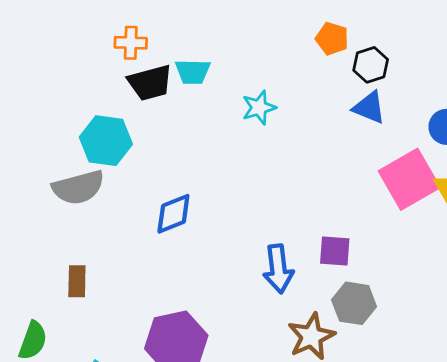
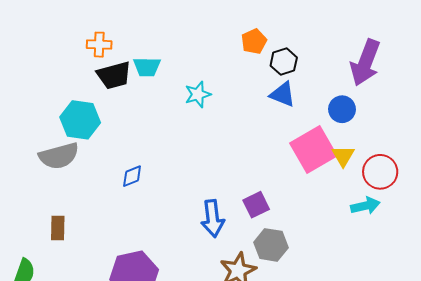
orange pentagon: (332, 39) -> (254, 41), turned 30
blue diamond: (173, 214) -> (132, 176), size x0.7
purple square: (335, 251) -> (256, 205), turned -30

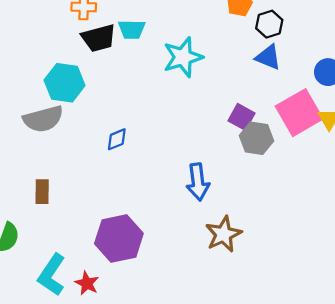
cyan star: (198, 94) -> (183, 57), size x1.5
purple square: (256, 205) -> (242, 117), moved, turned -35
gray hexagon: (271, 245) -> (256, 138), moved

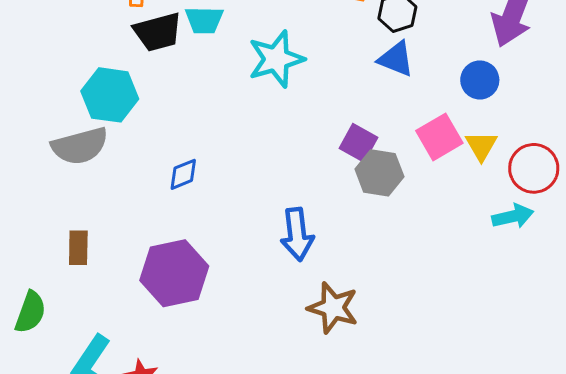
pink square: (299, 113) -> (439, 137), size x0.7
brown star: (223, 234) -> (333, 308), turned -30
purple hexagon: (119, 238) -> (174, 273), moved

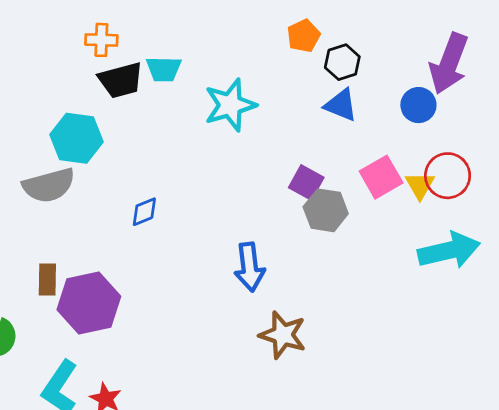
blue circle: (480, 80) -> (418, 105), moved
red circle: (534, 168) -> (448, 176), moved
cyan arrow: (513, 216) -> (449, 250), size x1.6
purple hexagon: (174, 273) -> (89, 303), moved

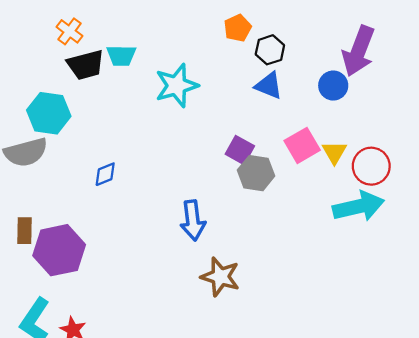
orange cross: (101, 40) -> (69, 31), turned 35
red circle: (448, 176) -> (371, 166), moved

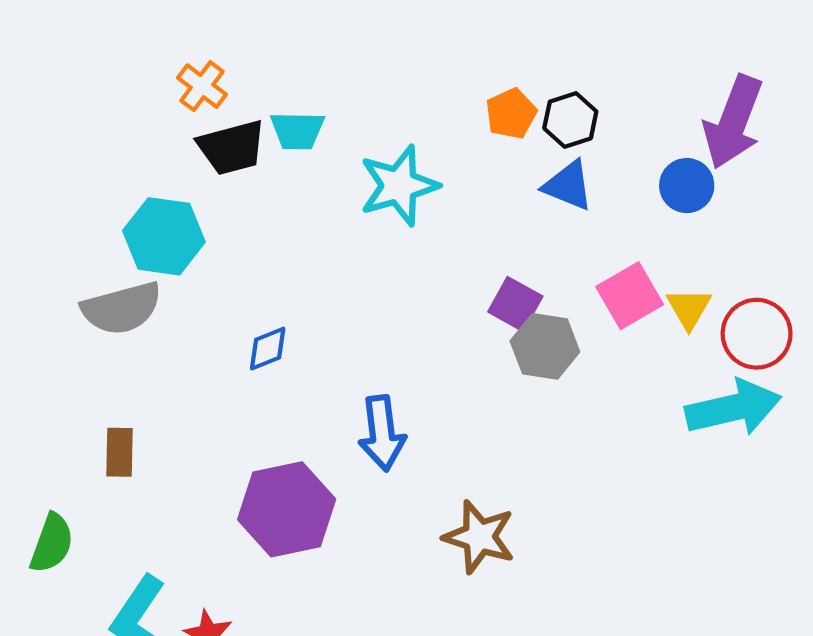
orange pentagon: (238, 28) -> (511, 114), moved
blue arrow: (193, 220) -> (382, 433), moved
purple hexagon: (59, 250) -> (287, 509), moved

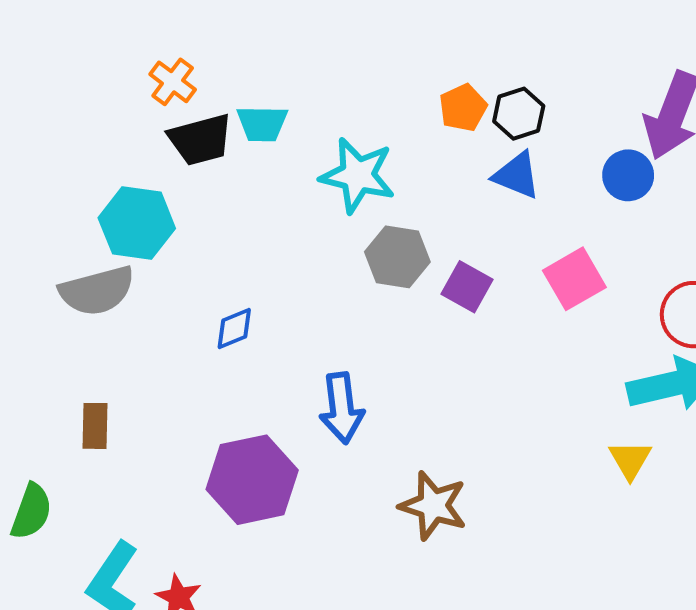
cyan star: (399, 186) -> (358, 175), turned 30
yellow triangle: (689, 308) -> (630, 460), moved
gray hexagon: (545, 346) -> (397, 257), moved

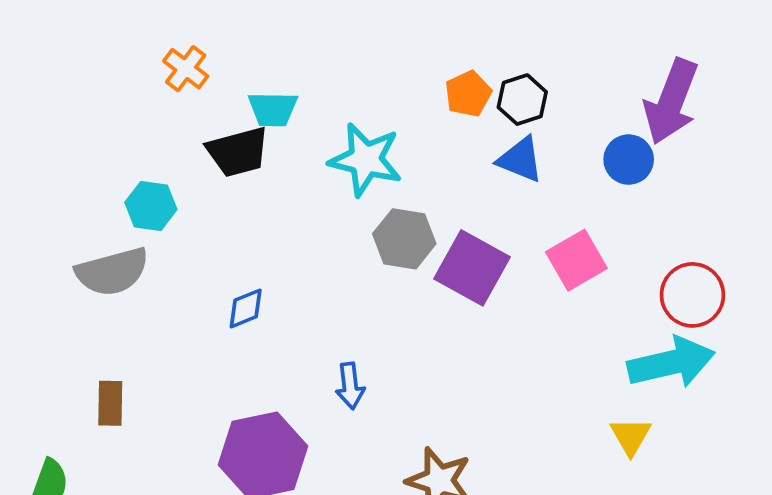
black trapezoid: (200, 140) -> (238, 152), moved
cyan hexagon: (137, 223) -> (151, 206), size x0.7
purple square: (467, 287) -> (472, 268), size x1.5
blue arrow: (342, 408) -> (350, 386), size x0.7

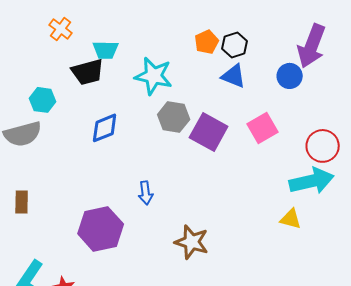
blue diamond: (246, 308) -> (105, 128), moved, size x1.4
yellow triangle: (631, 436) -> (291, 219), turned -45

